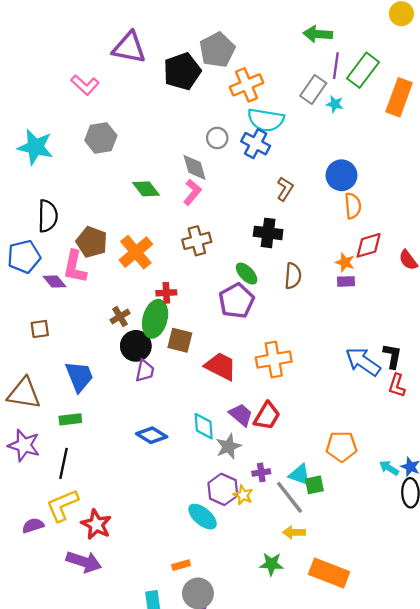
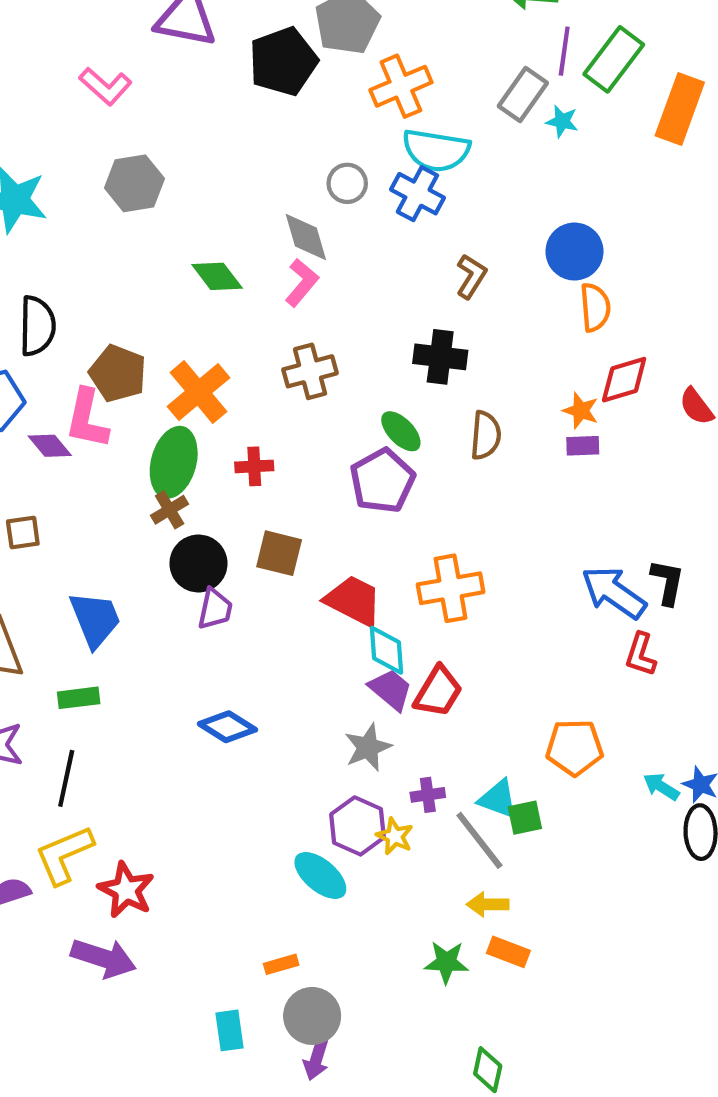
green ellipse: (155, 319) -> (174, 462), moved
red L-shape: (397, 385) -> (641, 654), moved
cyan diamond: (204, 426) -> (386, 650), moved
orange rectangle: (329, 573) -> (508, 952), moved, size x0.6

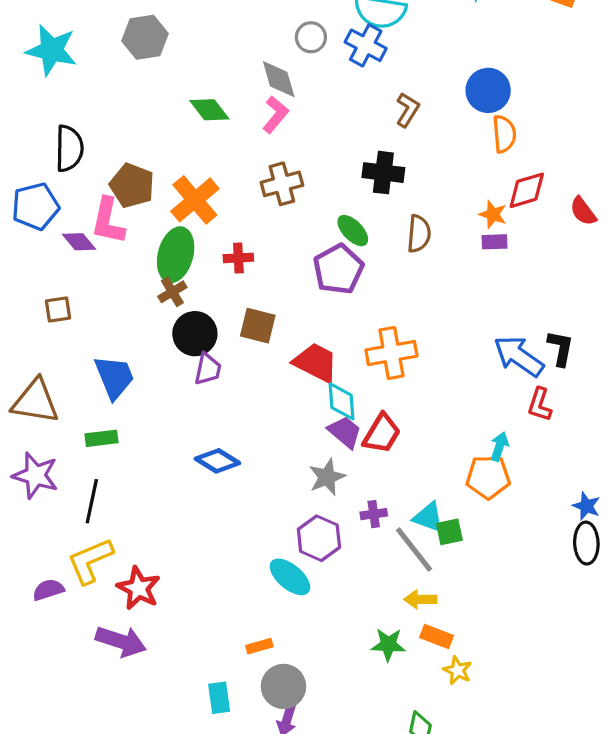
cyan arrow: (661, 787) -> (499, 446), moved, turned 76
yellow star: (395, 836) -> (457, 670), moved

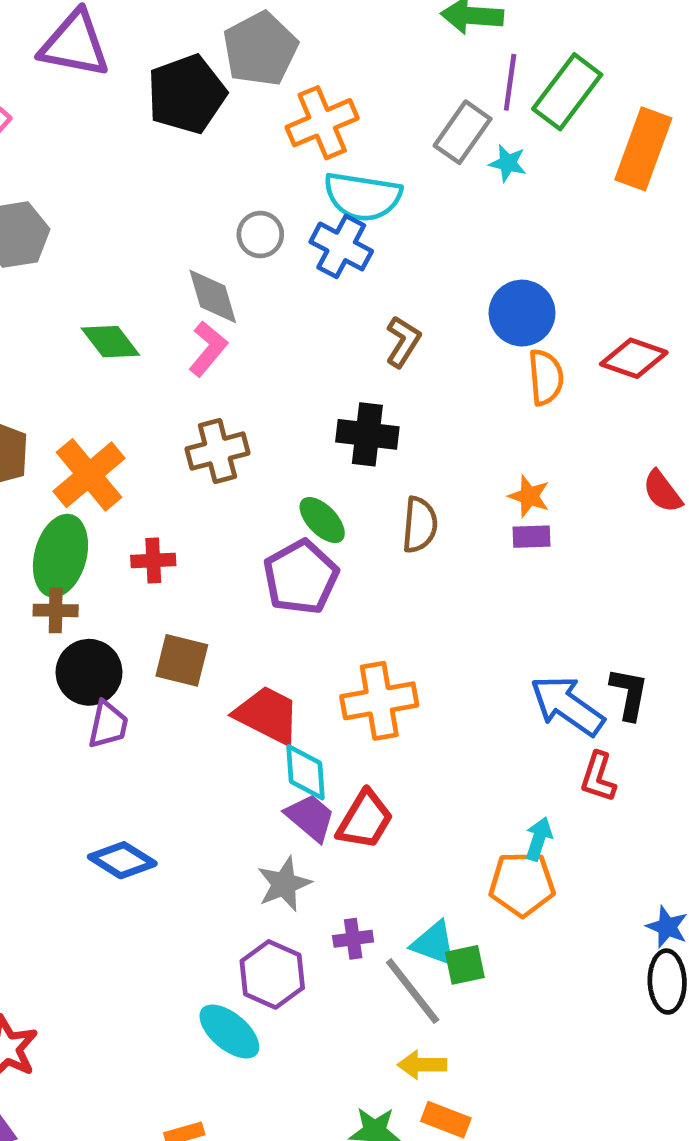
red diamond: (527, 190) -> (634, 358), moved, turned 36
brown cross: (172, 292) -> (56, 610), turned 32

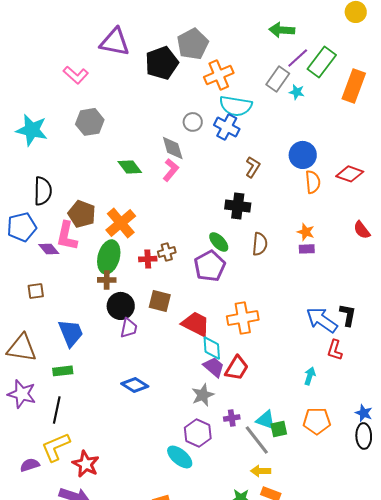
purple line: (510, 82) -> (298, 58), turned 40
brown cross: (217, 451) -> (167, 252), moved, size x0.7
orange pentagon: (522, 884) -> (317, 421), moved

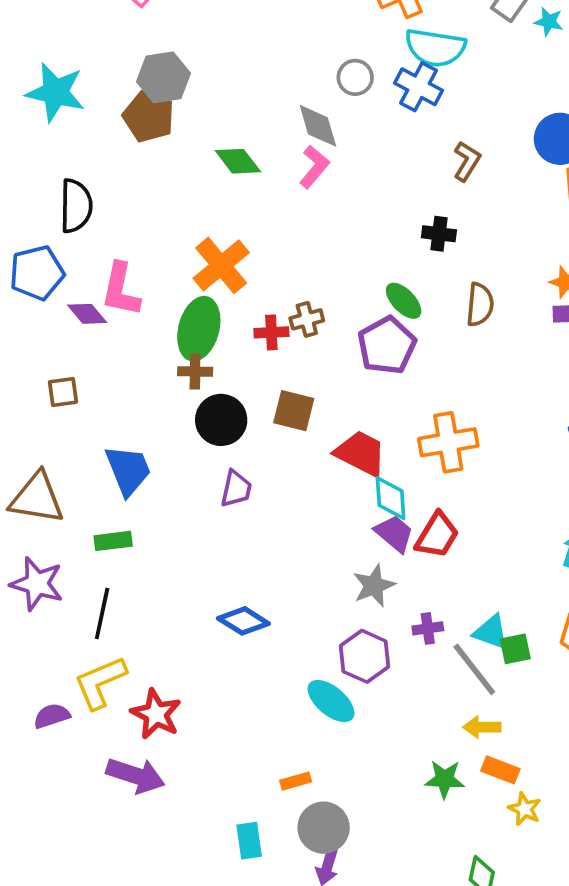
black cross: (238, 206) -> (439, 234), size x0.7
brown pentagon: (82, 214) -> (149, 116), moved
purple trapezoid: (129, 328) -> (236, 489), moved
blue diamond: (135, 385) -> (243, 621), moved

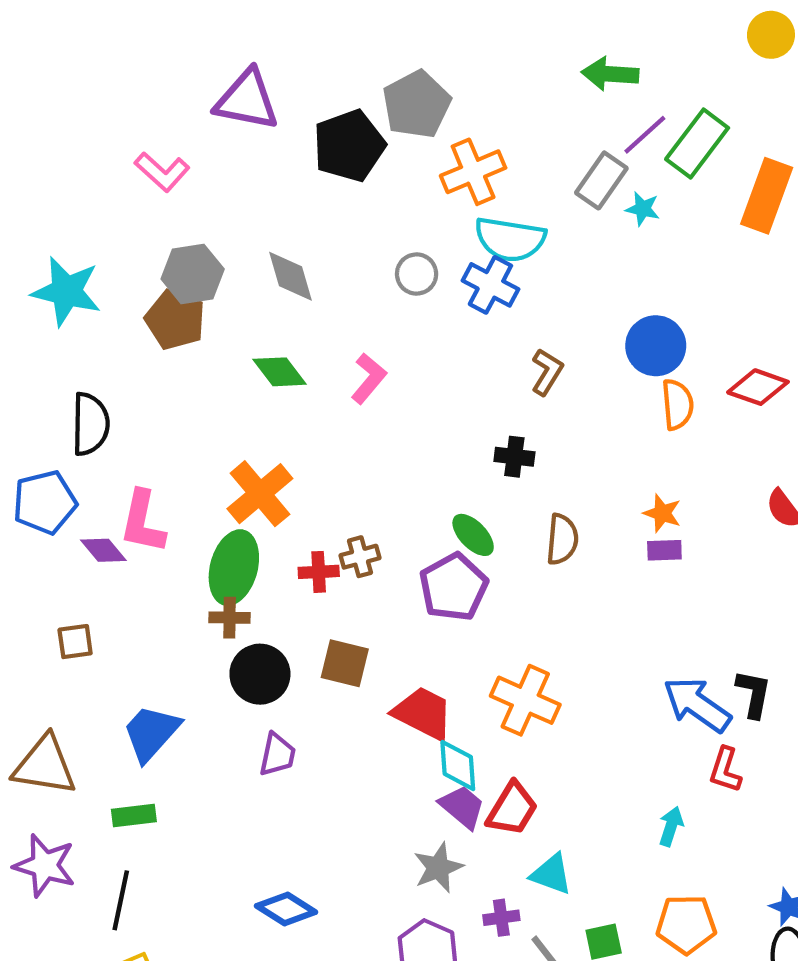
gray diamond: (318, 126) -> (290, 276), moved
orange cross: (448, 442) -> (525, 700), turned 34
blue trapezoid: (128, 470) -> (151, 733), turned -116
cyan triangle: (491, 632) -> (551, 874), moved

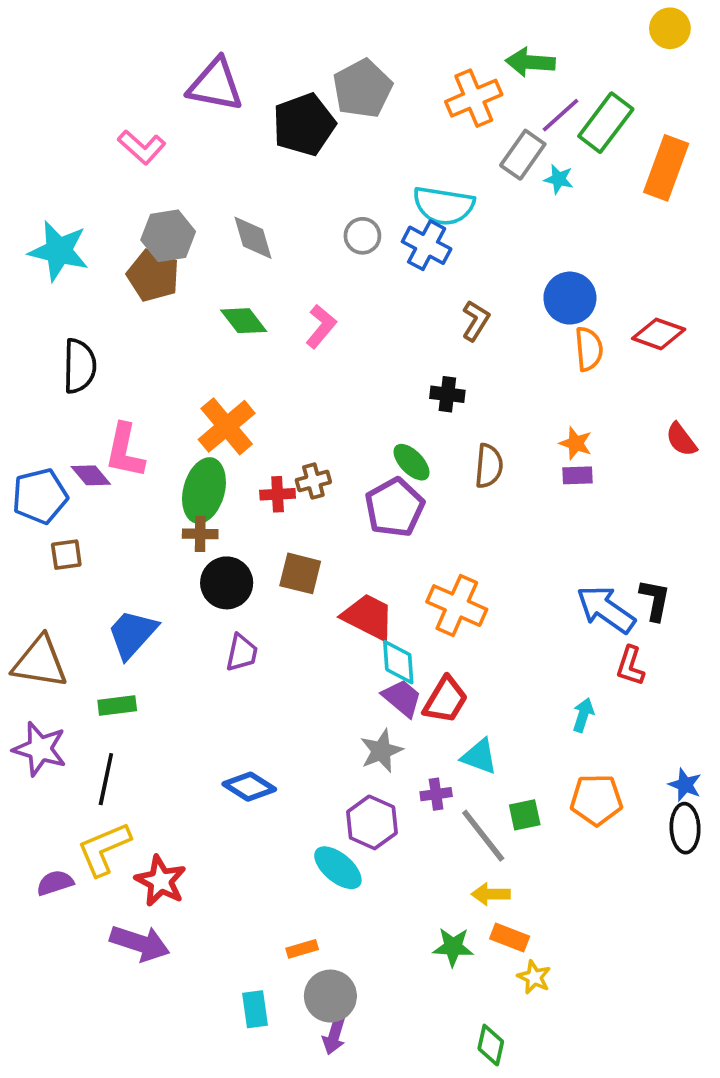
orange cross: (473, 172) -> (474, 98), moved
blue pentagon: (45, 502) -> (40, 496), moved

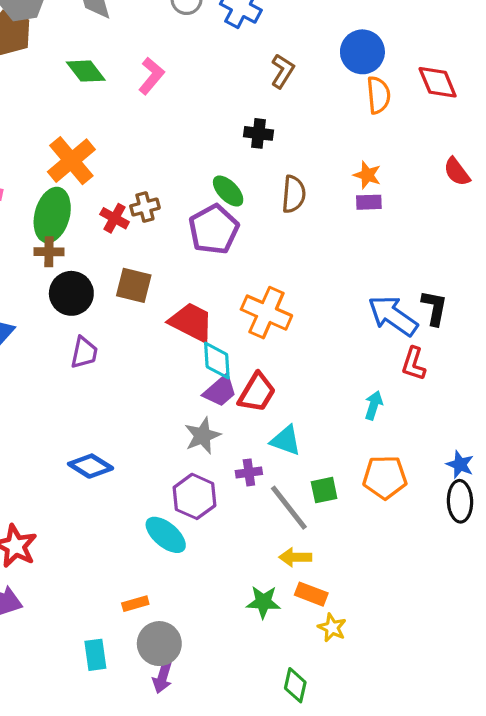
red diamond: (659, 334) -> (438, 82), turned 48
red cross: (278, 494) -> (115, 218), turned 32
purple trapezoid: (402, 698) -> (220, 391), turned 99

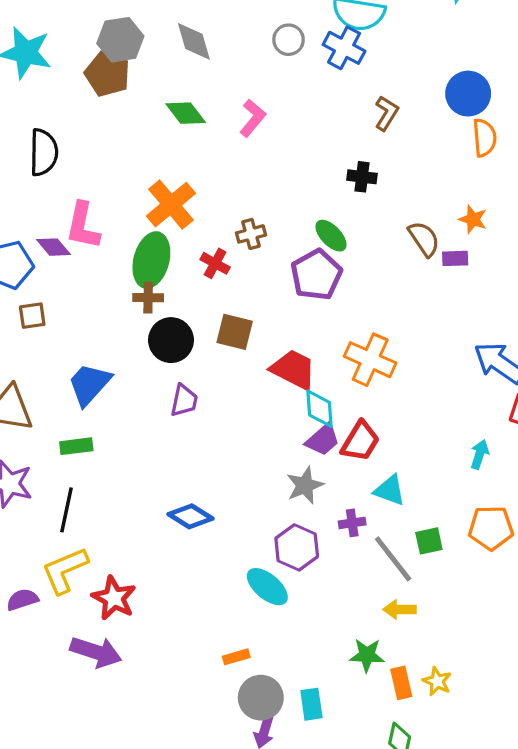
brown semicircle: (294, 194) -> (424, 239), moved, turned -39
purple rectangle: (369, 202) -> (455, 258), moved
brown cross: (145, 207) -> (251, 234), moved
orange rectangle: (311, 594) -> (401, 683), moved, turned 56
cyan rectangle: (95, 655) -> (311, 704), moved

